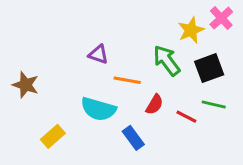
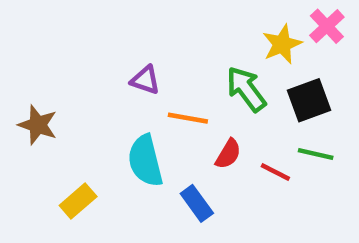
cyan semicircle: (98, 109) -> (145, 161), turned 60

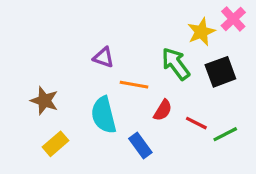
brown star: (38, 125) -> (44, 101), moved
green line: (316, 154) -> (225, 134), moved, turned -40

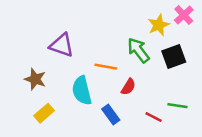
purple triangle: (104, 57) -> (62, 45), moved, size x1.5
red line: (196, 123) -> (154, 117), moved
green line: (225, 134) -> (177, 106), turned 36

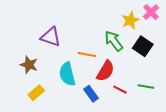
black square: (174, 57) -> (143, 46), turned -36
red semicircle: (128, 87) -> (105, 71), size x1.5
red line: (154, 117) -> (120, 90), moved

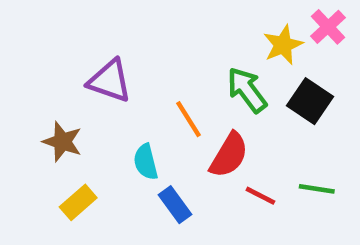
orange line: (87, 54) -> (188, 119), turned 48
cyan semicircle: (67, 74) -> (146, 162), size x0.7
blue rectangle: (91, 94) -> (175, 205), moved

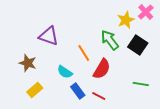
cyan semicircle: (146, 162) -> (65, 72), turned -42
red line: (260, 196) -> (99, 96), moved

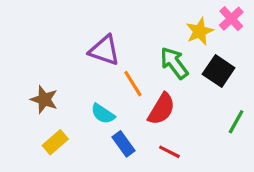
purple triangle: (49, 36) -> (104, 50), moved
green line: (141, 84) -> (236, 122), moved, turned -70
red line: (99, 96) -> (169, 152), moved

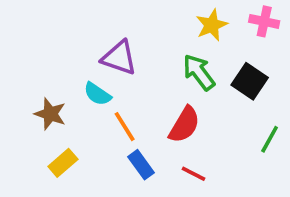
pink cross: (231, 19) -> (264, 21), turned -35
yellow star: (200, 31) -> (212, 25), moved
orange line: (133, 84) -> (125, 127), moved
cyan semicircle: (103, 114) -> (97, 94), moved

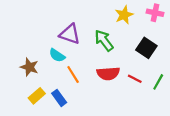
green arrow: (199, 72) -> (104, 40), moved
red semicircle: (184, 125) -> (108, 73), turned 55
blue rectangle: (141, 165) -> (59, 98), moved
red line: (193, 174) -> (135, 79), moved

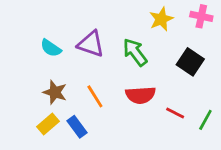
cyan semicircle: (57, 55) -> (51, 48), moved
brown star: (29, 67) -> (55, 92), moved
red line: (135, 79) -> (175, 113), moved
green line: (158, 82) -> (205, 120), moved

